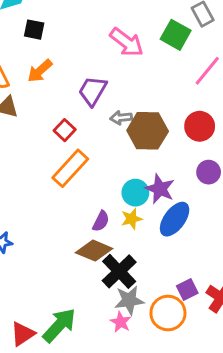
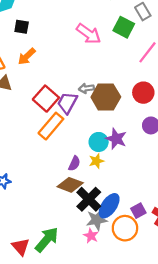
purple trapezoid: (93, 91) -> (67, 103), moved
red square: (65, 130) -> (46, 99), size x1.6
blue ellipse: (175, 219) -> (109, 206), moved
red triangle: (23, 334) -> (21, 247), turned -36

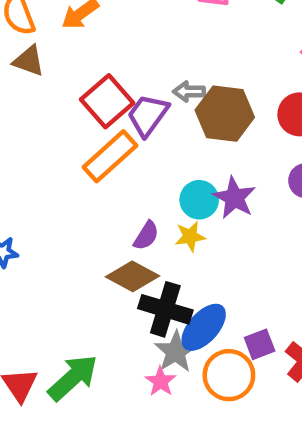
black cross: (89, 199) -> (165, 309), turned -35
gray star: (97, 220) -> (176, 352), turned -30

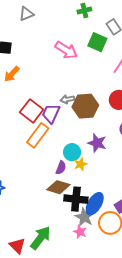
cyan circle: (199, 200) -> (72, 152), moved

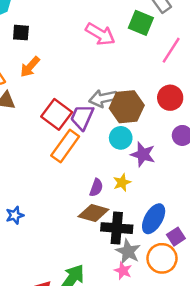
gray arrow: (67, 99) -> (103, 98), size x1.5
cyan circle: (72, 152) -> (121, 138), moved
blue ellipse: (95, 204) -> (154, 219), moved

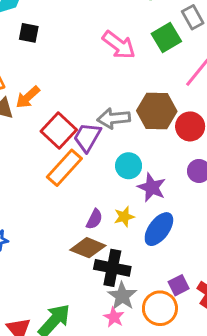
green square: (141, 23) -> (166, 38), turned 30
orange arrow: (30, 67) -> (28, 97), moved
brown hexagon: (127, 107) -> (157, 111), moved
blue ellipse: (154, 219) -> (159, 229), moved

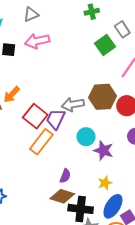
pink arrow: (119, 45) -> (37, 41), moved, turned 135
yellow star: (124, 217) -> (105, 183), moved
blue ellipse: (159, 229) -> (113, 206), moved

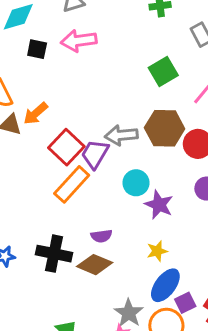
green square: (105, 45) -> (163, 71), moved
purple semicircle: (65, 176) -> (101, 236), turned 56
black cross: (81, 209) -> (54, 254), moved

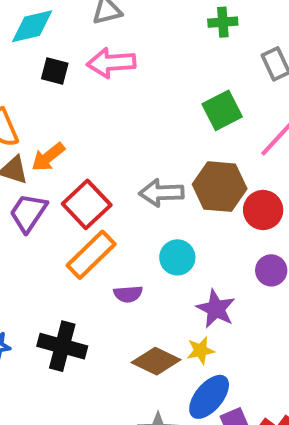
purple trapezoid: (95, 154) -> (28, 213), moved
purple star: (159, 205) -> (216, 309), moved
purple semicircle: (101, 236) -> (128, 294), moved
brown diamond: (95, 265) -> (156, 361), moved

